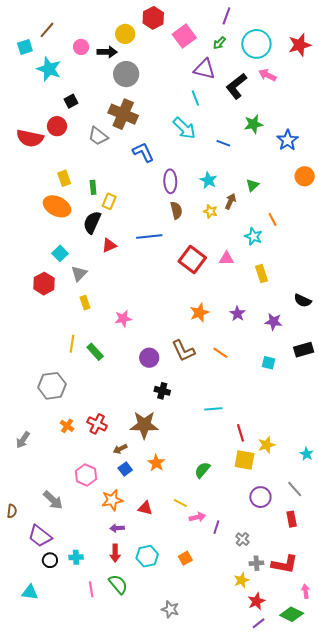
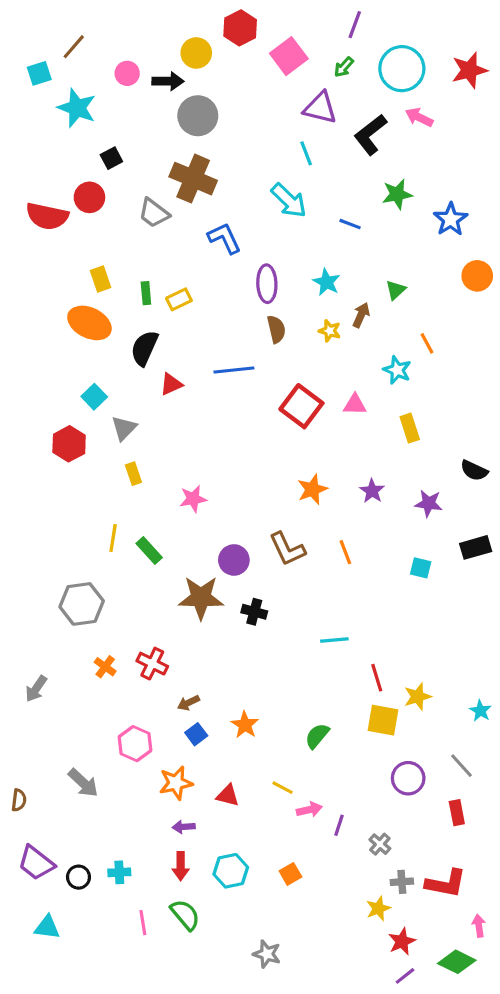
yellow rectangle: (109, 201) -> (179, 299), moved, turned 42
orange line: (220, 353) -> (345, 552), turned 35
brown star: (144, 425) -> (201, 598), moved
purple trapezoid: (40, 536) -> (36, 863), moved

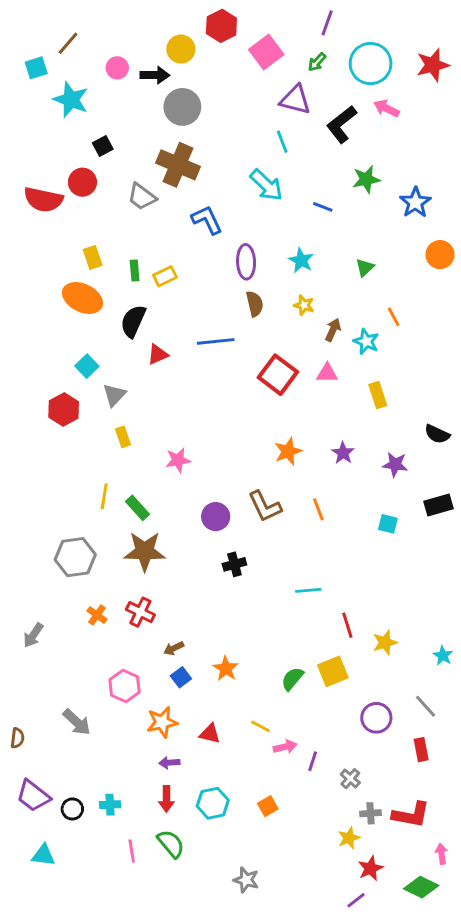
brown arrow: (361, 315) -> (333, 330), moved
brown star: (201, 598) -> (145, 551), moved
black cross: (254, 612) -> (234, 564), turned -30
yellow square: (383, 720) -> (333, 671), moved, turned -32
purple line: (405, 976) -> (356, 900), moved

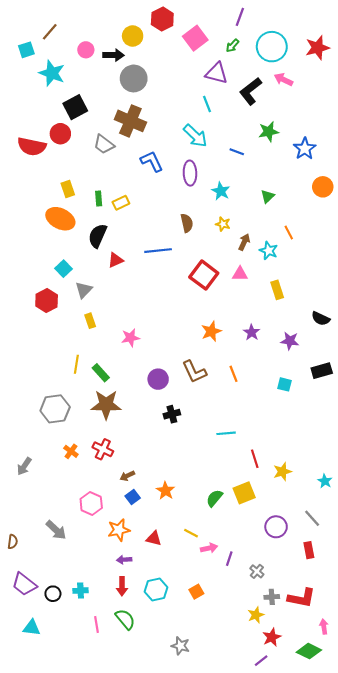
black square: (103, 146) -> (75, 107), size x1.6
purple ellipse: (246, 262) -> (190, 173), moved

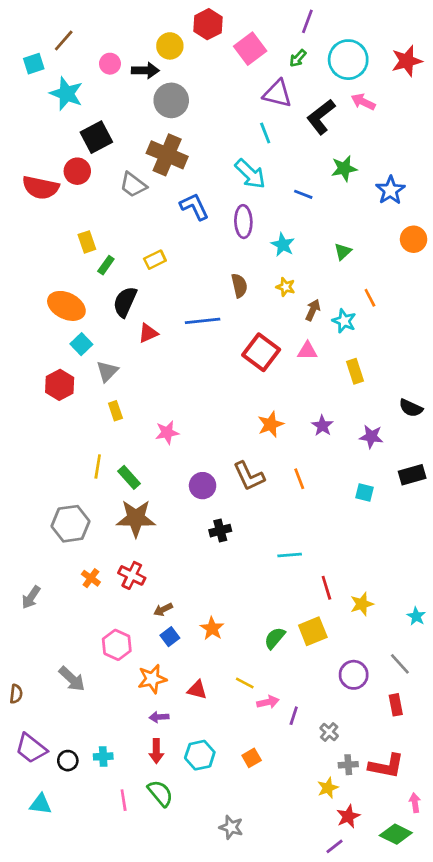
green rectangle: (99, 199) -> (106, 265), moved, turned 40
orange ellipse: (60, 219) -> (66, 306), moved

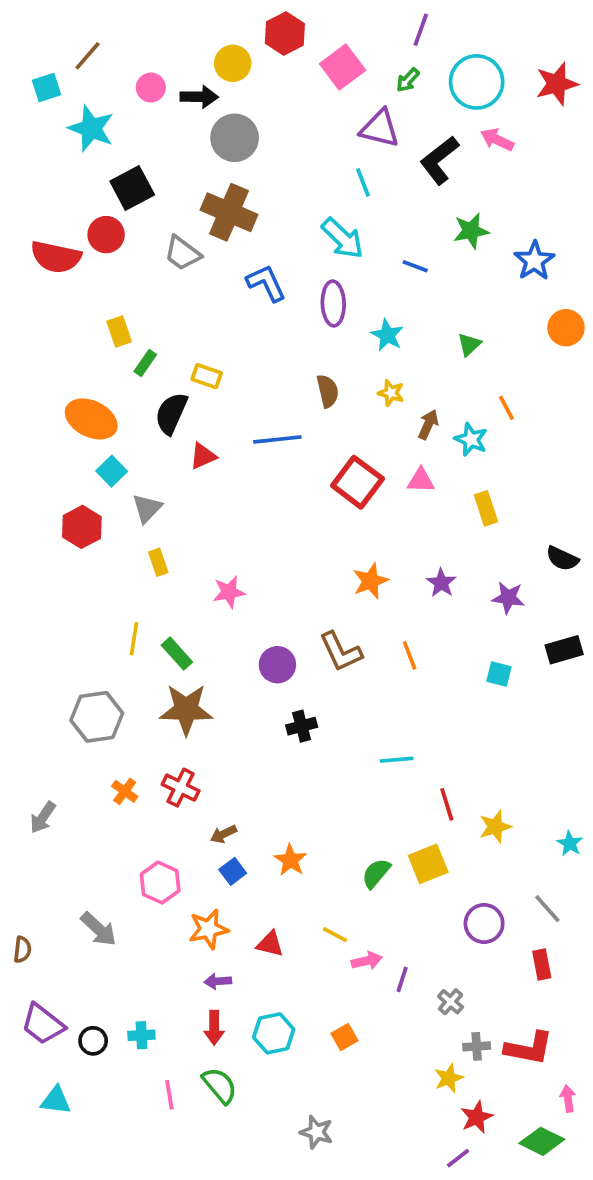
yellow rectangle: (155, 260) -> (207, 376), moved, turned 45

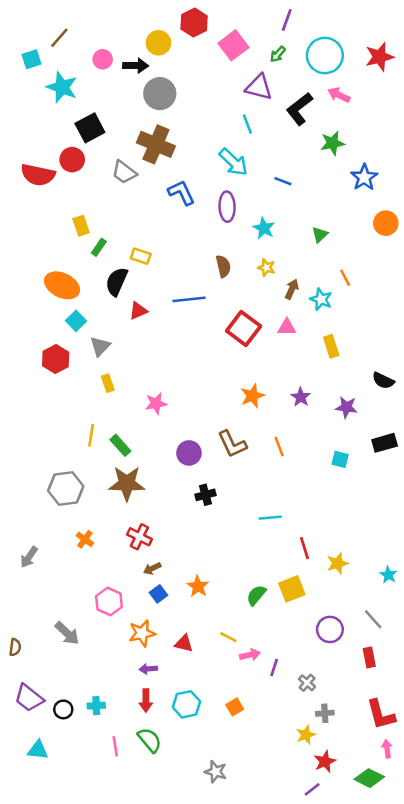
green star: (471, 231) -> (332, 143), moved
red cross: (181, 788) -> (139, 537), moved
red L-shape: (529, 1048) -> (381, 715), moved, turned 64

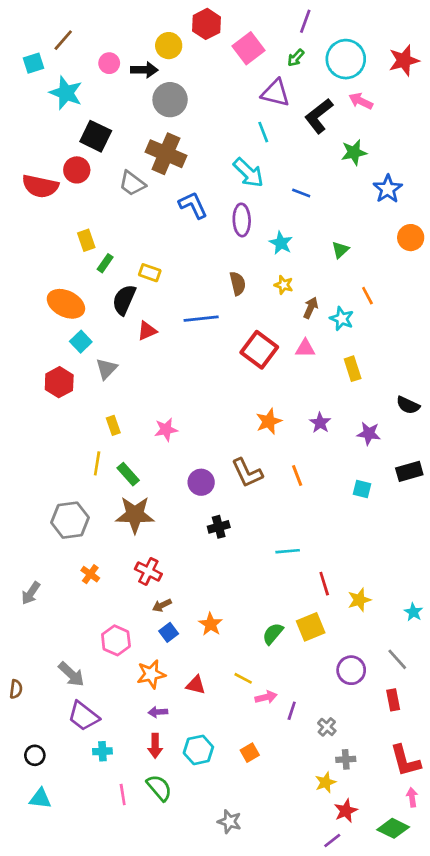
black square: (90, 128) -> (96, 136), turned -36
yellow rectangle: (108, 383) -> (113, 425), moved
purple trapezoid: (29, 698) -> (84, 716), moved
black circle: (63, 709) -> (35, 755), moved

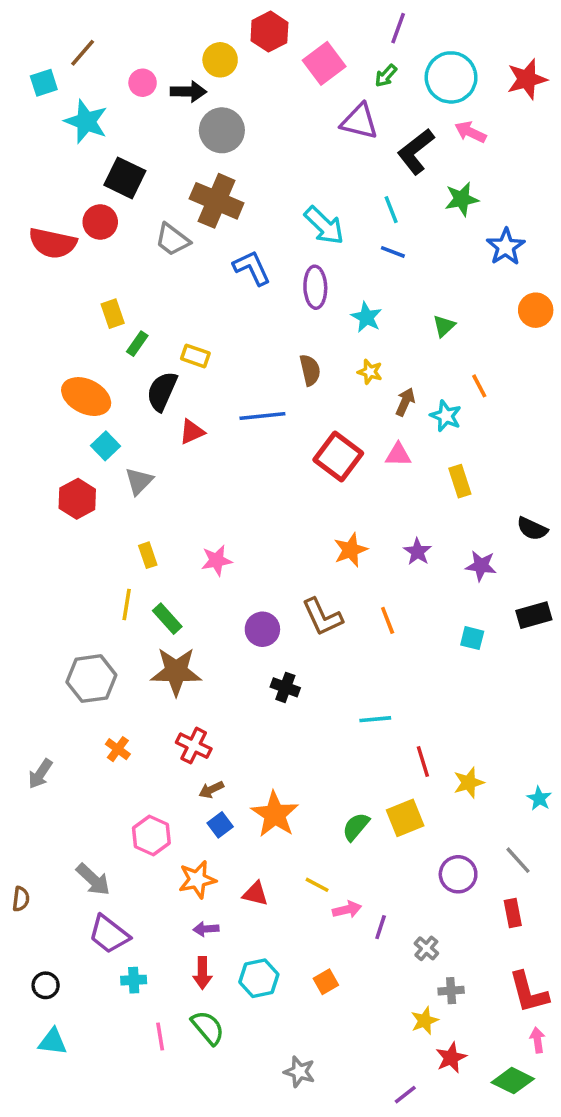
cyan line: (263, 132) -> (391, 210), moved
black cross: (219, 527) -> (285, 687), turned 35
orange star: (211, 624) -> (275, 814), size x1.5
purple line: (332, 840) -> (405, 1095), moved

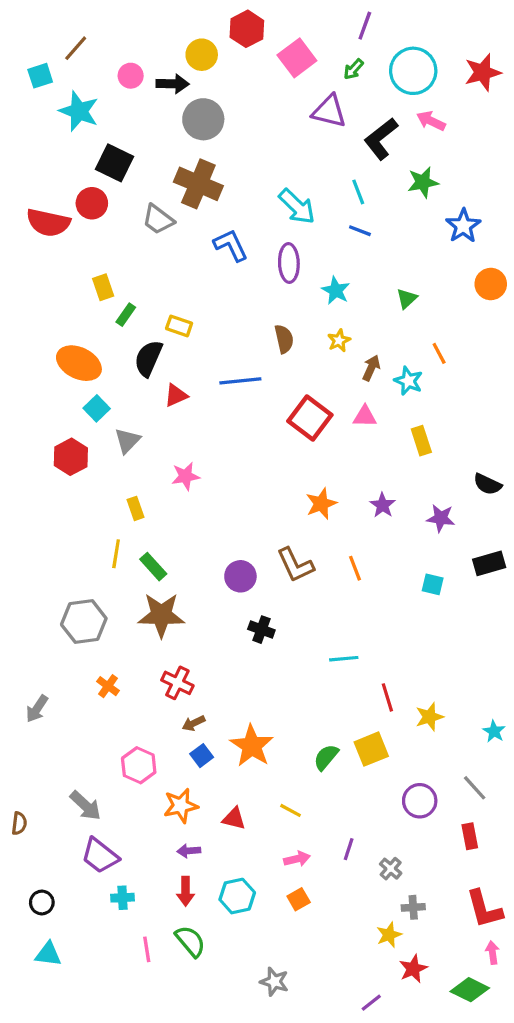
yellow star: (370, 372) -> (339, 341), turned 30
pink star: (217, 560) -> (186, 476), moved
pink arrow: (347, 910) -> (297, 859), moved

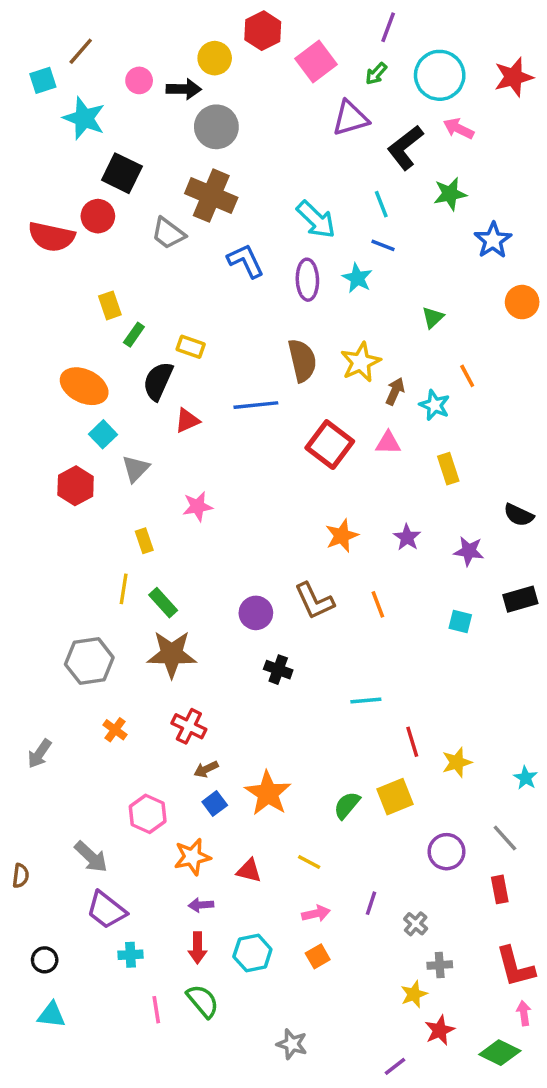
purple triangle: (329, 111) -> (350, 118), turned -30
cyan star: (336, 290) -> (357, 278), moved
brown semicircle: (284, 339) -> (302, 360), size x1.4
yellow star: (339, 341) -> (361, 362), size x1.6

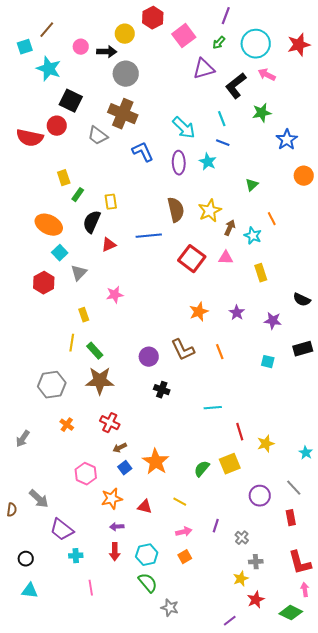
yellow rectangle: (191, 347) -> (111, 202), turned 63
gray arrow: (91, 857) -> (39, 499), moved
green semicircle: (203, 1001) -> (148, 583), moved

